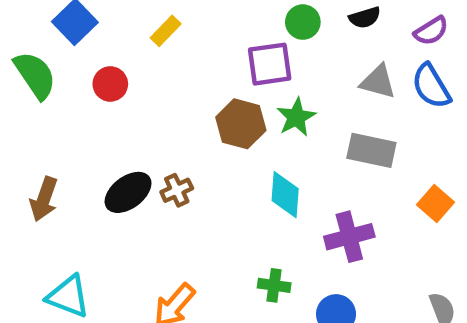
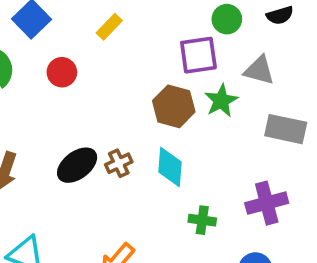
gray triangle: (378, 82) -> (259, 70), moved
cyan diamond: (285, 195) -> (170, 167), moved
green cross: (274, 285) -> (202, 220), moved

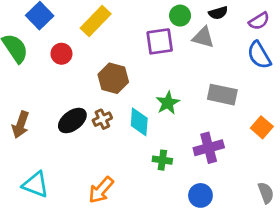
yellow rectangle: (109, 27) -> (96, 21), size x1.6
gray triangle: (259, 70) -> (203, 37), moved
green star: (221, 101) -> (168, 103), moved
brown hexagon: (174, 106) -> (113, 78), moved

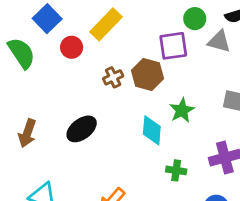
red circle: (61, 54) -> (72, 47), moved
brown hexagon: (113, 78) -> (147, 74), moved
brown cross: (102, 119) -> (113, 77), moved

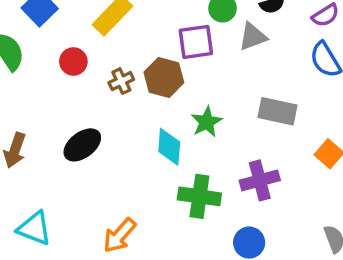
gray triangle: (219, 42) -> (253, 37), turned -35
red circle: (72, 47) -> (73, 62), moved
green cross: (176, 170) -> (199, 196), size x1.6

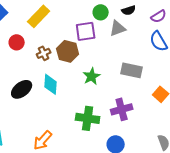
cyan diamond: (169, 147) -> (51, 84), moved

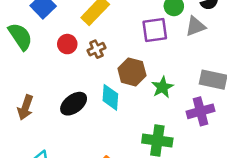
brown hexagon: (68, 51) -> (132, 72), moved
brown cross: (44, 53) -> (96, 49), moved
purple cross: (122, 109) -> (201, 111), moved

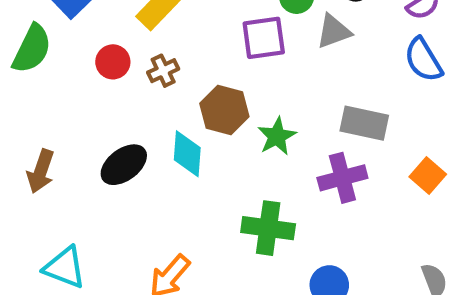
green semicircle: (20, 36) -> (32, 49), turned 60

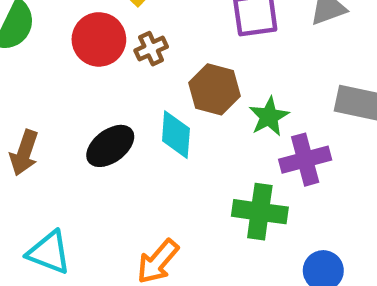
red circle: (113, 62) -> (99, 39), size x1.5
purple cross: (342, 178) -> (305, 160), moved

